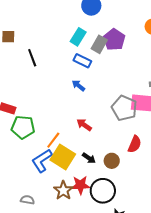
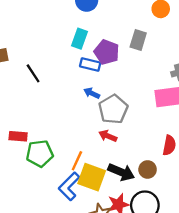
purple pentagon: (114, 40) -> (107, 52), moved
gray rectangle: (99, 44) -> (138, 40), moved
gray pentagon: (124, 108) -> (113, 109), moved, turned 30
black arrow: (89, 158) -> (121, 172), size x1.6

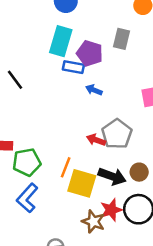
cyan rectangle: (79, 39) -> (61, 41), size x1.4
blue arrow: (92, 93) -> (94, 90), moved
gray pentagon: (113, 109) -> (117, 134), moved
blue L-shape: (69, 186) -> (27, 198), moved

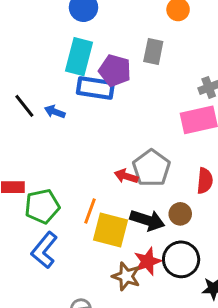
blue rectangle: (73, 67) -> (95, 88), size x1.4
blue arrow: (94, 90) -> (55, 112), moved

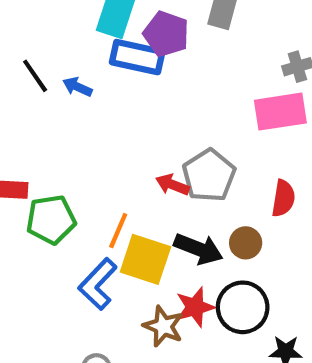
blue L-shape: (44, 250) -> (98, 284), moved

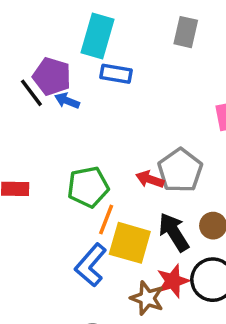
purple pentagon: (166, 34) -> (52, 76), moved
blue rectangle: (137, 57) -> (116, 74), size x0.7
green pentagon: (51, 220) -> (88, 187), moved
black arrow: (198, 249) -> (174, 232), turned -141

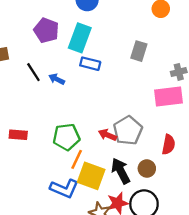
gray rectangle: (186, 32) -> (139, 51), moved
purple pentagon: (52, 76) -> (46, 30), moved
blue L-shape: (91, 265) -> (64, 189), turned -112

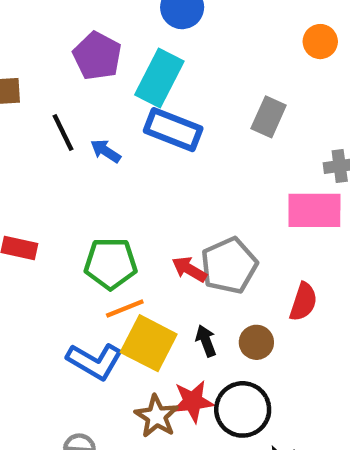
blue rectangle: (90, 64) -> (173, 130), size x1.4
orange line: (77, 159) -> (125, 308), turned 36
black arrow: (121, 171) -> (206, 341), size x0.6

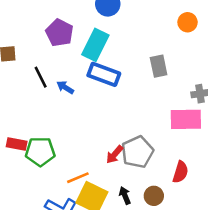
gray rectangle: (269, 117) -> (159, 66), turned -35
green pentagon: (111, 263) -> (40, 152), moved
red arrow: (189, 269) -> (114, 154), turned -78

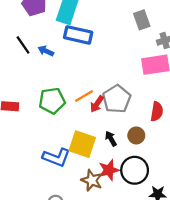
gray rectangle: (159, 66) -> (142, 20), moved
green pentagon: (40, 152) -> (52, 101), moved
orange line: (78, 178) -> (84, 96), moved

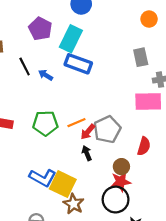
black arrow: (111, 139) -> (87, 153), moved
yellow square: (82, 144) -> (63, 184), moved
red star: (109, 170) -> (121, 182), moved

